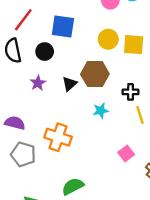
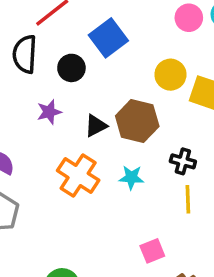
blue square: (63, 26) -> (108, 38), turned 30
orange cross: (58, 137) -> (78, 175), moved

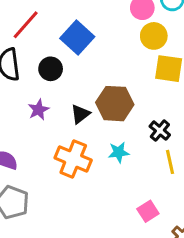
yellow circle: (170, 75) -> (154, 36), moved
black cross: (183, 161) -> (160, 131), turned 35

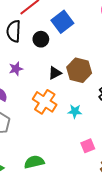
purple star: (39, 110) -> (16, 69), moved
cyan star: (119, 152) -> (75, 111), moved

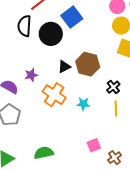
black circle: (41, 39) -> (51, 34), size x1.5
purple star: (16, 69) -> (31, 75), moved
pink square: (88, 146) -> (94, 145), moved

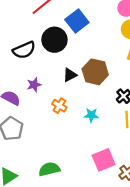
black semicircle: (24, 26) -> (24, 50), moved, turned -115
orange cross: (54, 95) -> (59, 106), size x0.6
pink square: (94, 145) -> (104, 160), size x1.5

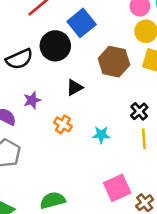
brown hexagon: (95, 72) -> (114, 62), moved

